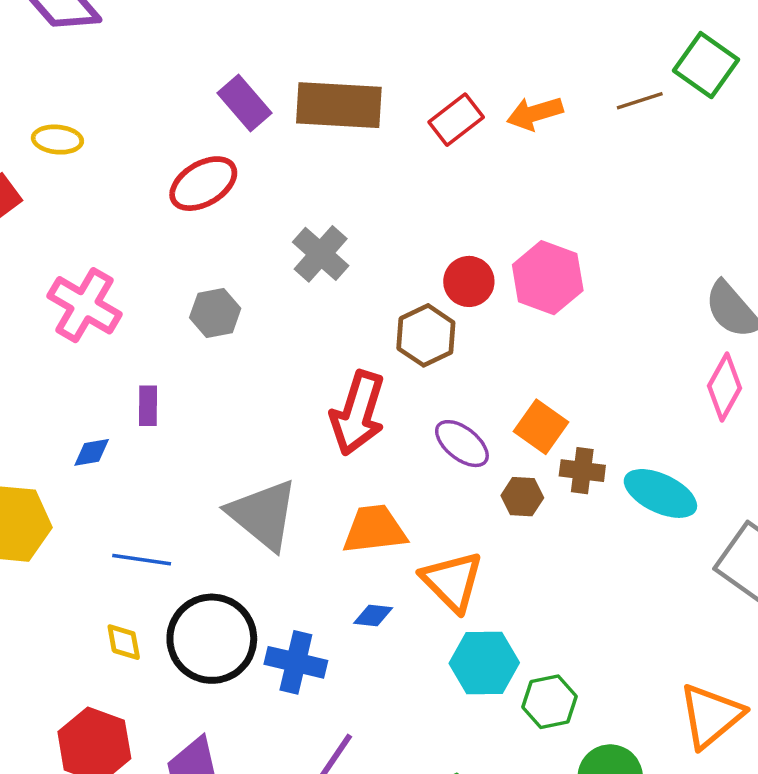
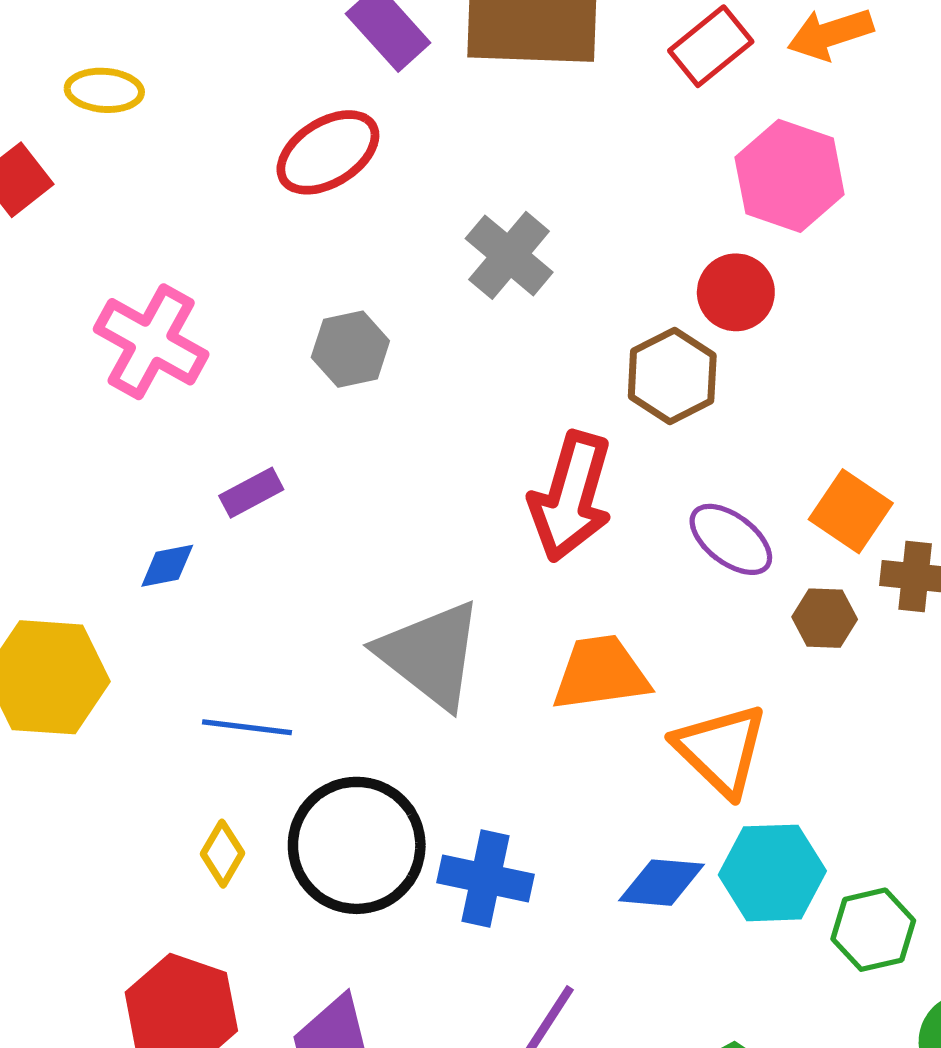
pink hexagon: (548, 278) -> (790, 176), moved
purple rectangle: (148, 406) -> (251, 493), turned 63
blue diamond: (373, 616) -> (662, 883), moved, size x1.4
yellow diamond: (124, 642) -> (223, 854), turned 42

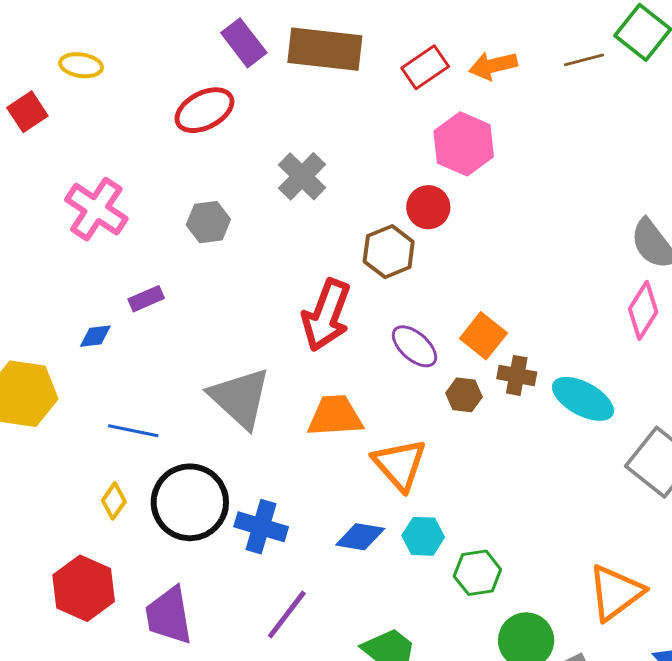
cyan hexagon: (772, 873) -> (423, 536), size x0.7

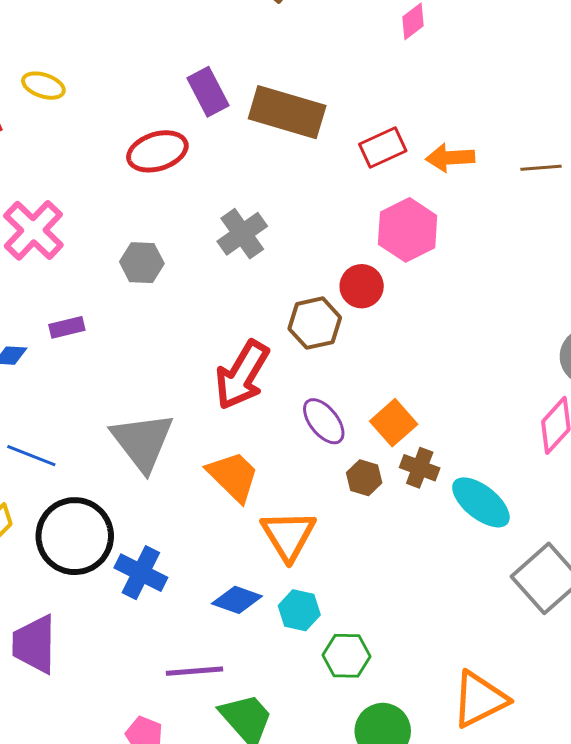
orange trapezoid: (335, 416) -> (233, 476), turned 38
purple line: (287, 614) -> (195, 671), moved, turned 38

